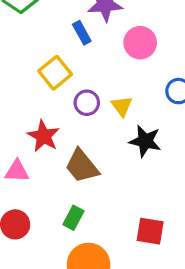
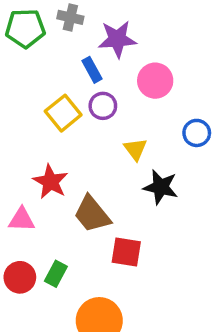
purple circle: (87, 103) -> (103, 106), moved
green rectangle: (73, 218) -> (56, 274), moved
red square: (150, 231) -> (126, 252), moved

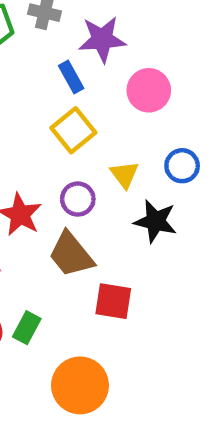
purple circle: (103, 106) -> (78, 199), moved
yellow square: (63, 113) -> (73, 130), moved
blue circle: (197, 133) -> (182, 166), moved

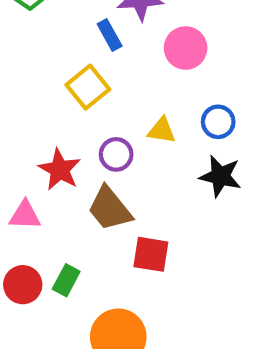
yellow square: (73, 130) -> (88, 87), moved
yellow triangle: (124, 175) -> (162, 131), turned -44
black star: (155, 221) -> (220, 176), moved

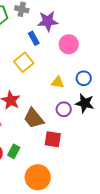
purple circle: (116, 154) -> (64, 109), moved

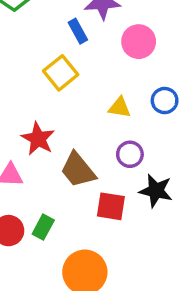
black star: (85, 103) -> (156, 191), moved

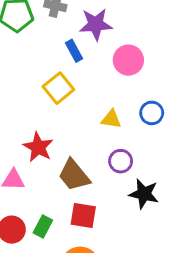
red square: (111, 206) -> (83, 216), moved

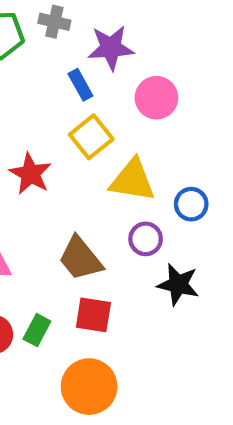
yellow square: (58, 88) -> (91, 137), moved
blue circle: (152, 113) -> (191, 204), moved
yellow triangle: (111, 119) -> (133, 180), size x1.6
red star: (38, 147) -> (30, 174), moved

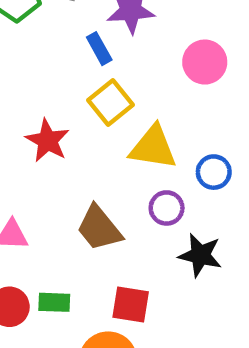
pink circle: (156, 98) -> (205, 62), moved
red square: (93, 315) -> (131, 305), moved
green rectangle: (37, 330) -> (54, 302), turned 64

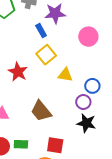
yellow triangle: (153, 147) -> (65, 75), size x0.7
purple circle: (167, 208) -> (83, 102), moved

